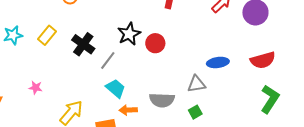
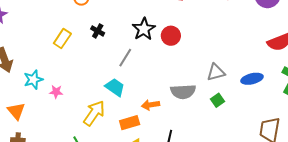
cyan star: (13, 35) -> (33, 80), moved
black cross: (83, 44) -> (98, 31), moved, size x0.6
blue ellipse: (218, 62) -> (252, 79), moved
cyan trapezoid: (116, 88) -> (115, 87), moved

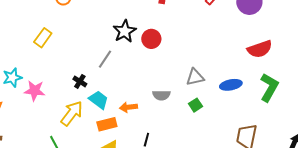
black cross: (98, 31) -> (80, 81), moved
cyan trapezoid: (115, 87) -> (99, 100), moved
pink star: (56, 92) -> (35, 91), size x1.5
gray semicircle: (183, 92) -> (161, 95), size x0.7

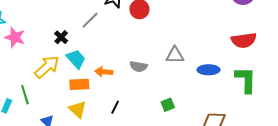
green L-shape: (269, 87) -> (246, 80), turned -40
green square: (196, 105) -> (168, 105), moved

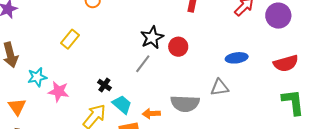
gray line: (90, 20) -> (143, 64), moved
gray semicircle: (138, 66) -> (185, 103), size x1.6
blue ellipse: (209, 70) -> (237, 58), moved

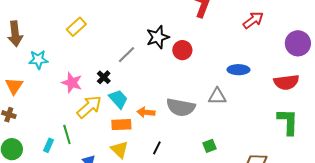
purple circle: (278, 16) -> (298, 43), moved
gray line: (143, 64) -> (126, 55), moved
pink star: (59, 91) -> (72, 83), moved

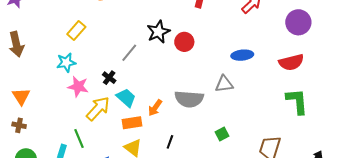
cyan star: (38, 60) -> (66, 62), moved
orange arrow: (146, 112) -> (155, 108), turned -54

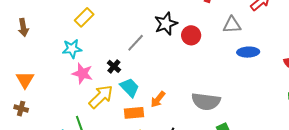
brown arrow: (16, 44) -> (23, 27), size x0.7
gray triangle: (224, 84) -> (232, 25), moved
gray semicircle: (189, 99) -> (206, 101), moved

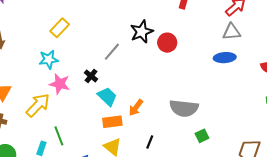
gray triangle: (232, 25) -> (232, 32), moved
yellow arrow: (101, 97) -> (38, 105), moved

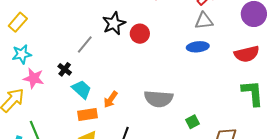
yellow rectangle: (60, 28) -> (18, 22), moved
green square: (202, 136) -> (193, 122), moved

